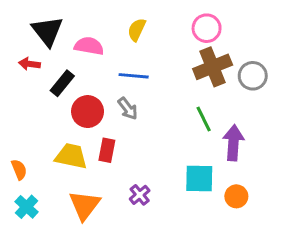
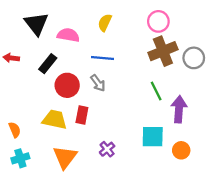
red arrow: (29, 64) -> (11, 58), moved
cyan cross: (27, 207) -> (20, 158), turned 30

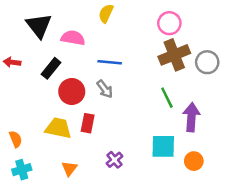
yellow semicircle: (105, 23) -> (106, 13), moved
orange triangle: (65, 157) -> (69, 168), size x0.6

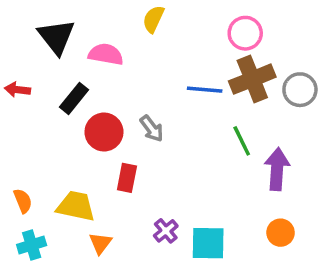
blue line: (110, 62) -> (205, 90), moved
yellow trapezoid: (58, 128) -> (76, 206), moved
cyan square: (163, 146) -> (208, 243), moved

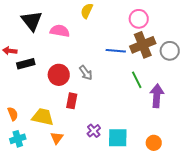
black rectangle: (74, 98) -> (26, 64), moved, turned 36
orange circle: (281, 233) -> (154, 143), moved

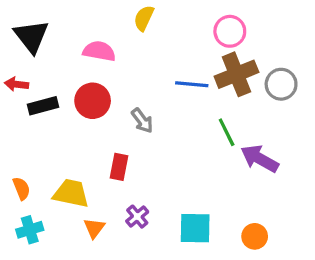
black triangle: (32, 21) -> (31, 36), moved
red circle: (59, 75) -> (93, 101), moved
purple arrow: (157, 96) -> (260, 159), turned -65
purple cross: (94, 131) -> (137, 217), moved

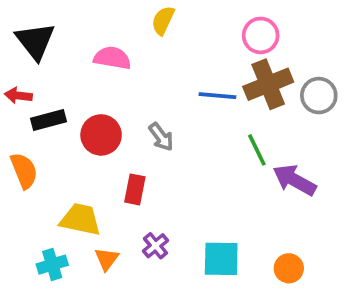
red circle: (93, 101) -> (101, 135), moved
orange semicircle: (21, 188) -> (24, 171), moved, size x1.4
cyan cross: (30, 230) -> (52, 265), moved

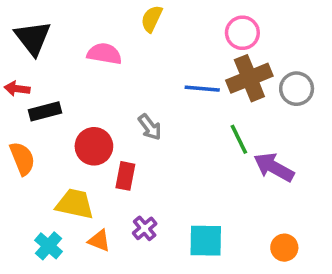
red circle: (101, 135) -> (94, 146), moved
orange triangle: (107, 259) -> (99, 241), turned -45
cyan cross: (52, 265) -> (49, 246), turned -32
orange circle: (289, 268) -> (284, 248), moved

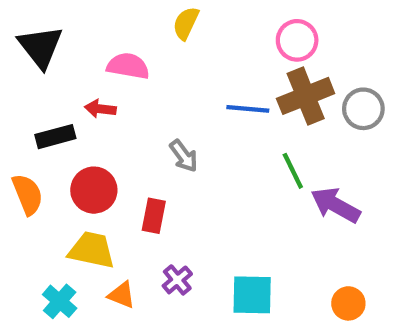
red arrow: (17, 89) -> (100, 109), moved
red circle: (94, 146) -> (94, 190), moved

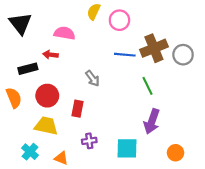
pink circle: (297, 40) -> (119, 20), moved
purple arrow: (336, 205) -> (152, 121), moved, turned -100
purple cross: (177, 280) -> (89, 141), turned 32
orange triangle: (122, 295) -> (61, 158), moved

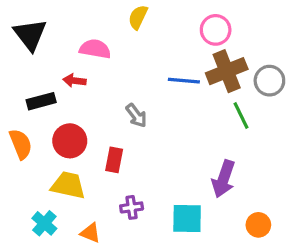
pink circle: (119, 20) -> (216, 30), moved
green line: (147, 86) -> (241, 115), moved

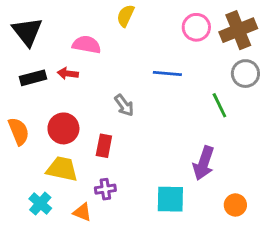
brown cross: (227, 71) -> (238, 30), moved
black rectangle: (41, 101) -> (33, 78), moved
purple cross: (132, 207) -> (105, 189), moved

